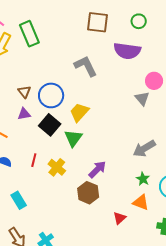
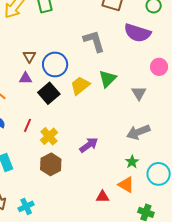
gray triangle: (142, 98) -> (139, 93), moved
green triangle: (73, 138) -> (107, 79), moved
brown hexagon: (88, 193) -> (51, 164), moved
red triangle: (119, 218) -> (103, 197), turned 32

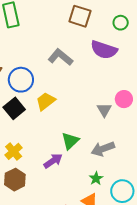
gray L-shape: (94, 41) -> (60, 57), turned -35
pink circle: (159, 67) -> (124, 99), moved
green triangle: (107, 79) -> (70, 141), moved

